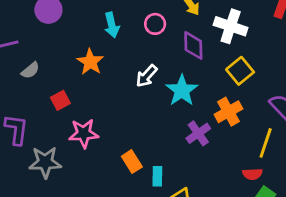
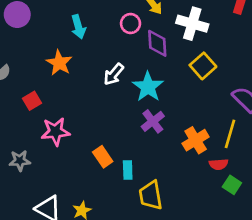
pink circle: (155, 24) -> (131, 24), moved
orange cross: (228, 112) -> (196, 140), moved
purple cross: (198, 133) -> (153, 121), moved
gray star: (45, 162) -> (20, 161), size x0.7

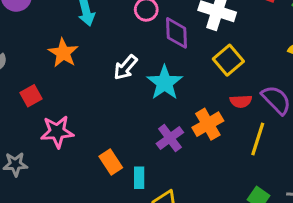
purple cross: (153, 121) -> (170, 138), moved
orange cross: (196, 140) -> (208, 124), moved
red semicircle: (219, 164) -> (241, 101), moved

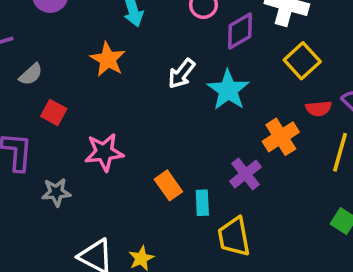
purple diamond: (176, 33) -> (240, 31), turned 64
red square: (31, 96) -> (54, 113), moved, turned -30
purple cross: (170, 138) -> (246, 174), moved

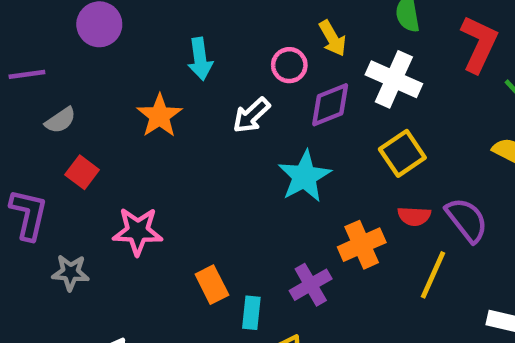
white arrow: (182, 74) -> (251, 115), moved

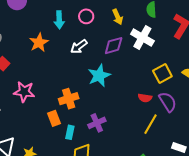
pink circle: (289, 65) -> (86, 16), moved
yellow square: (402, 153) -> (162, 74), moved
orange cross: (362, 245) -> (69, 99), moved

